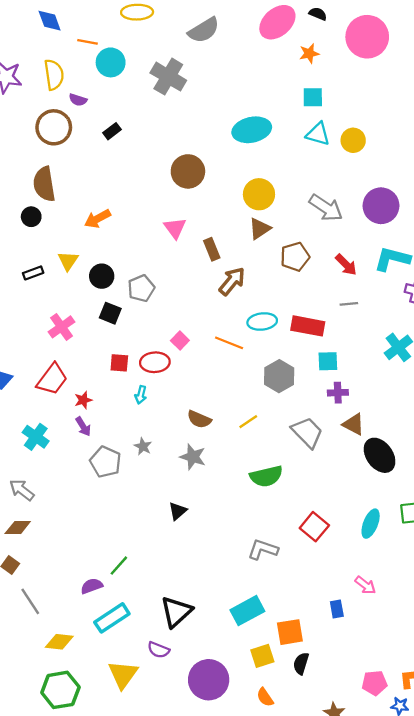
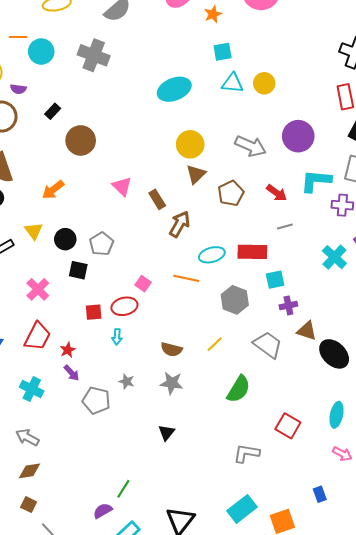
brown circle: (188, 171) -> (81, 140), moved
green semicircle: (266, 476) -> (239, 389), turned -36
pink arrow: (365, 585) -> (342, 454), moved

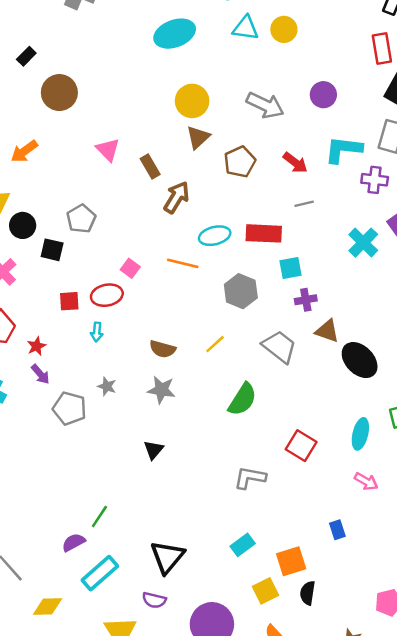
purple circle: (298, 136) -> (323, 95), size x0.7
black circle: (65, 239) -> (23, 225), moved
cyan rectangle: (242, 509) -> (243, 545), size x0.7

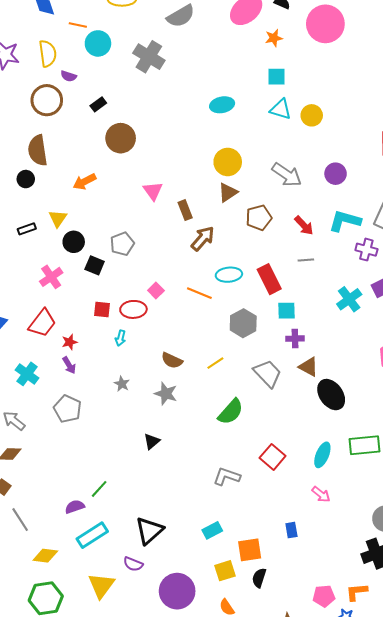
cyan ellipse: (175, 34) -> (222, 105), size x0.7
red rectangle: (264, 233) -> (269, 279), turned 52
gray pentagon: (69, 408) -> (67, 409), moved

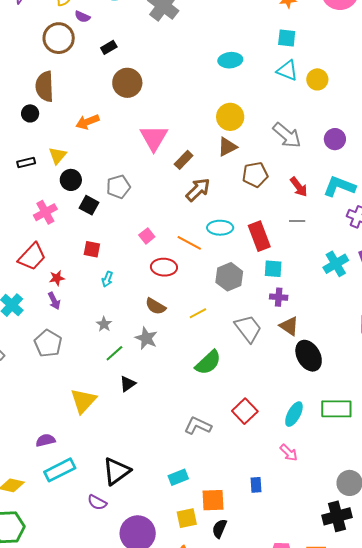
pink triangle: (153, 191) -> (154, 138), size x1.4
brown rectangle: (185, 210) -> (184, 160), turned 60
red ellipse: (133, 309) -> (164, 267), moved
green line: (99, 489) -> (114, 353), moved
yellow triangle: (101, 585) -> (83, 401), moved

